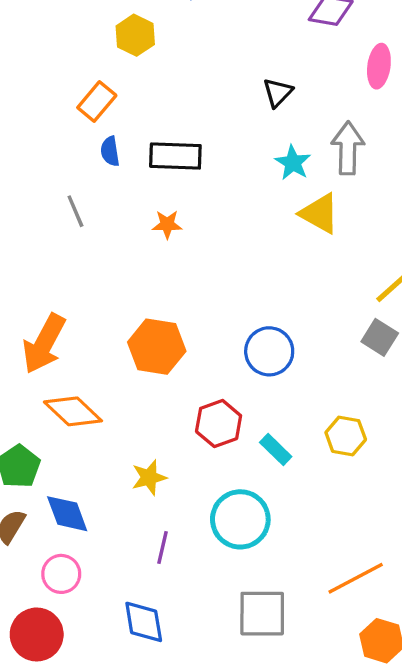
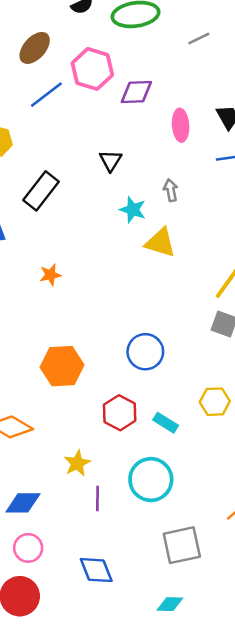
gray arrow: (348, 148) -> (171, 190), size x0.6
black rectangle: (175, 156) -> (41, 191), moved, turned -42
blue diamond: (67, 514) -> (23, 503), turned -57
purple line: (163, 548) -> (97, 499), moved

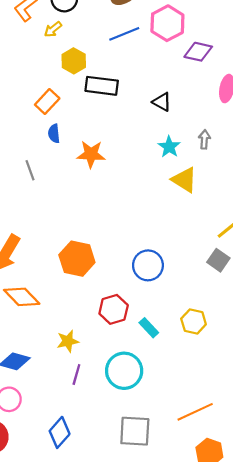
black triangle: (111, 161) -> (162, 102), turned -48
black rectangle: (41, 191) -> (102, 86), moved, turned 44
orange star: (50, 275) -> (91, 154), moved, size x1.5
blue diamond: (96, 570) -> (60, 432), turned 48

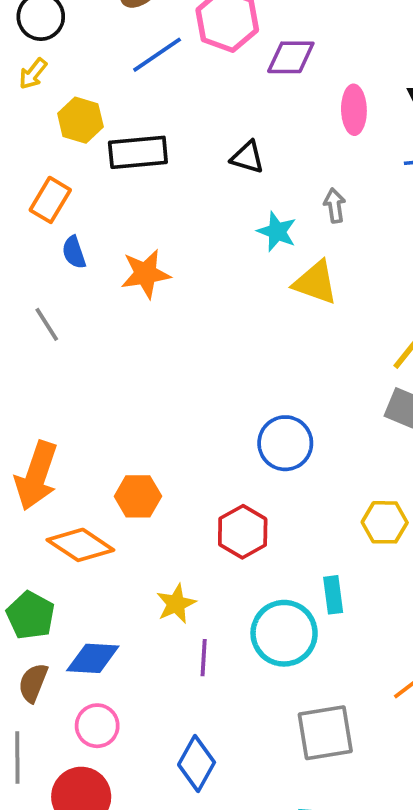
orange hexagon: (77, 259) -> (138, 496), moved, size x0.7
cyan rectangle: (149, 328) -> (333, 595), moved, turned 48

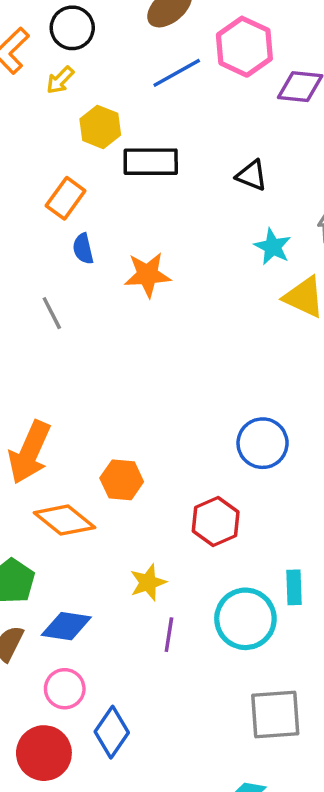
blue diamond: (197, 763) -> (112, 732), moved

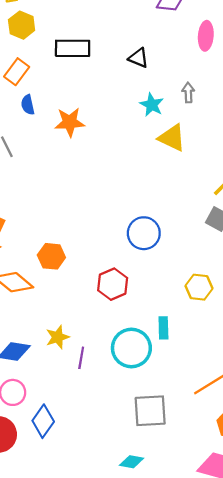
yellow hexagon: (100, 127) -> (22, 25), moved
yellow star: (148, 582) -> (58, 337), moved

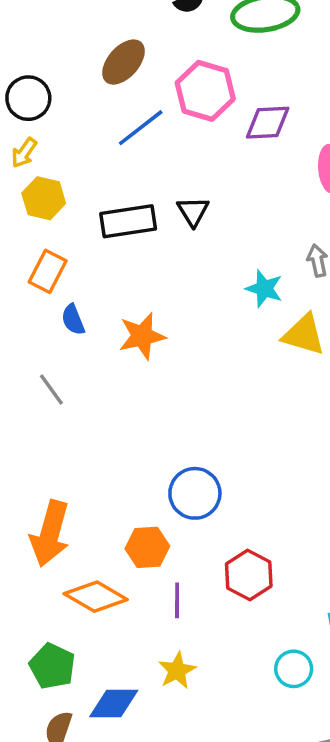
black triangle: (138, 58) -> (193, 211), moved, turned 45
blue circle: (144, 233) -> (195, 493), moved
cyan circle: (131, 348) -> (294, 669), size x0.6
purple line: (81, 358) -> (177, 600), moved

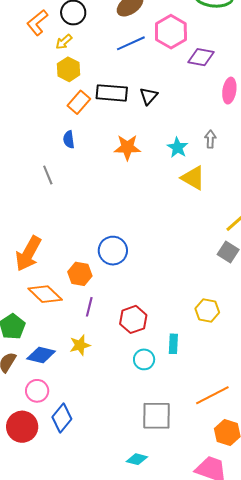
orange rectangle: (48, 271) -> (79, 102), moved
orange star: (142, 336) -> (127, 147), moved
red hexagon: (249, 575) -> (133, 319), moved

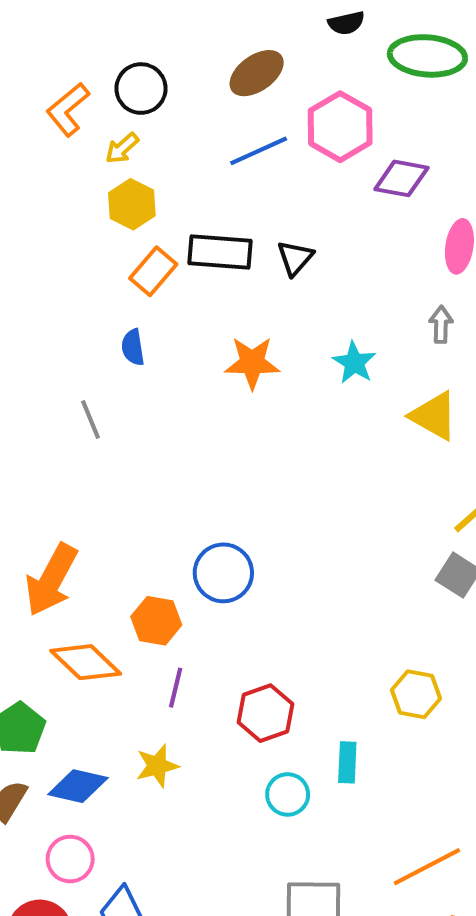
gray arrow: (210, 139) -> (441, 325), moved
yellow triangle: (193, 178) -> (434, 416), moved

